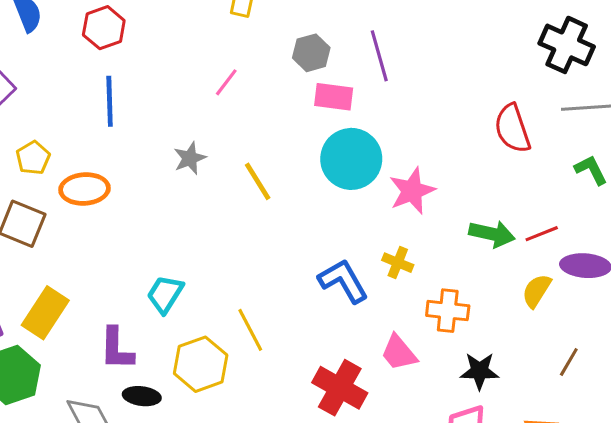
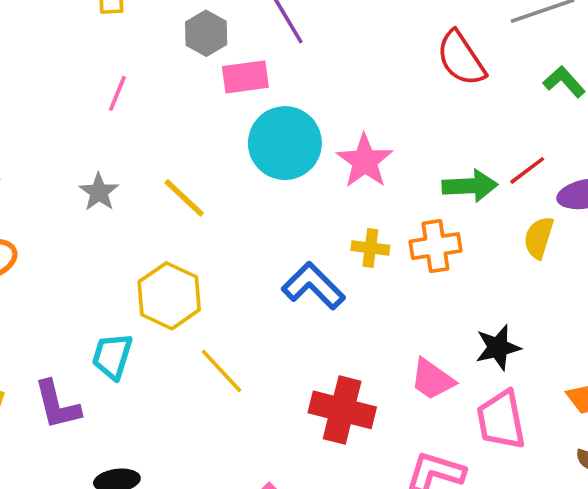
orange cross: (448, 311) -> (435, 246), moved
purple L-shape: (117, 349) -> (57, 405), moved
pink trapezoid: (399, 353) -> (432, 379), moved
yellow hexagon: (201, 364) -> (169, 296), moved

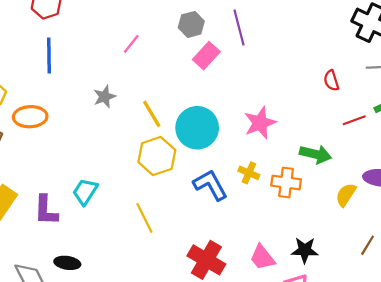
red semicircle: (461, 58) -> (331, 81), size x0.6
pink rectangle: (245, 77) -> (206, 56), turned -56
cyan circle: (285, 143) -> (197, 128), moved
red line: (527, 170) -> (354, 120), moved
yellow hexagon: (169, 296) -> (157, 156), moved

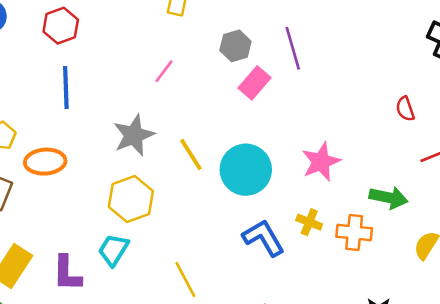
gray star: (105, 97) -> (134, 135), size x1.5
yellow hexagon: (157, 156) -> (131, 199), moved

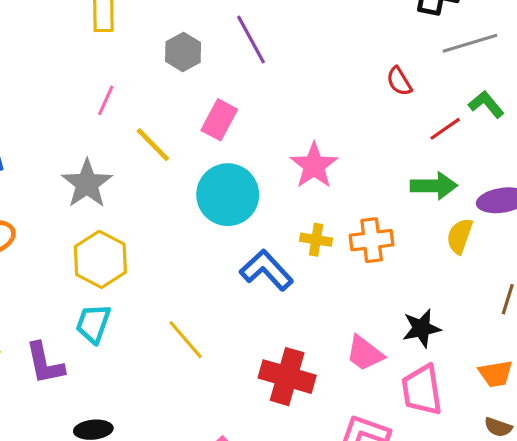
pink rectangle: (255, 83) -> (219, 120), moved
yellow line: (191, 154) -> (153, 145), moved
green arrow: (388, 198) -> (434, 186), moved

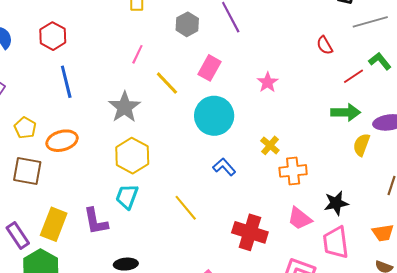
pink star: (314, 166) -> (268, 82), moved, size x0.7
yellow cross: (316, 240) -> (270, 145), turned 30
orange cross: (372, 240) -> (293, 171), moved
blue L-shape: (266, 270) -> (224, 167), moved, size x0.7

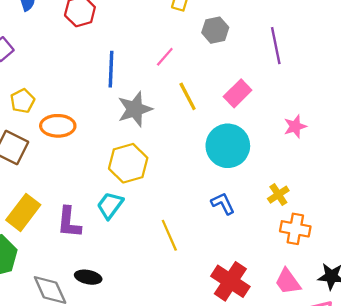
gray hexagon: (187, 24) -> (215, 30), moved
blue line: (66, 82) -> (111, 69), moved

